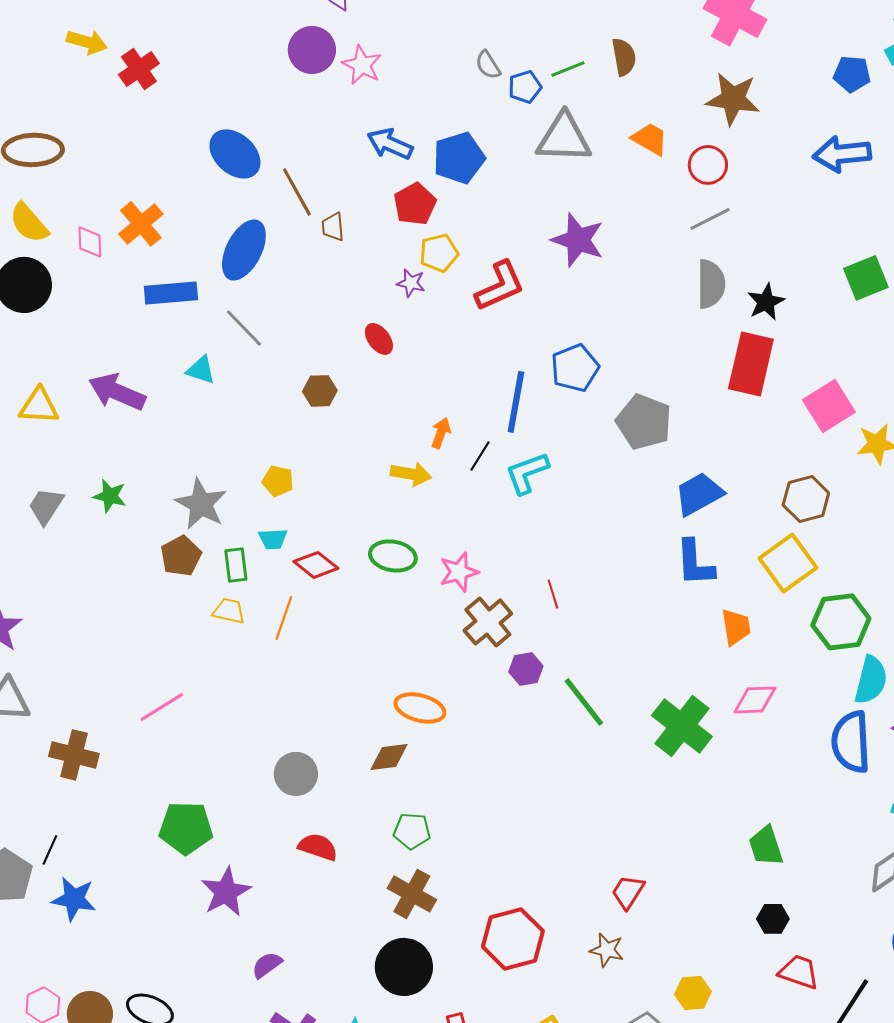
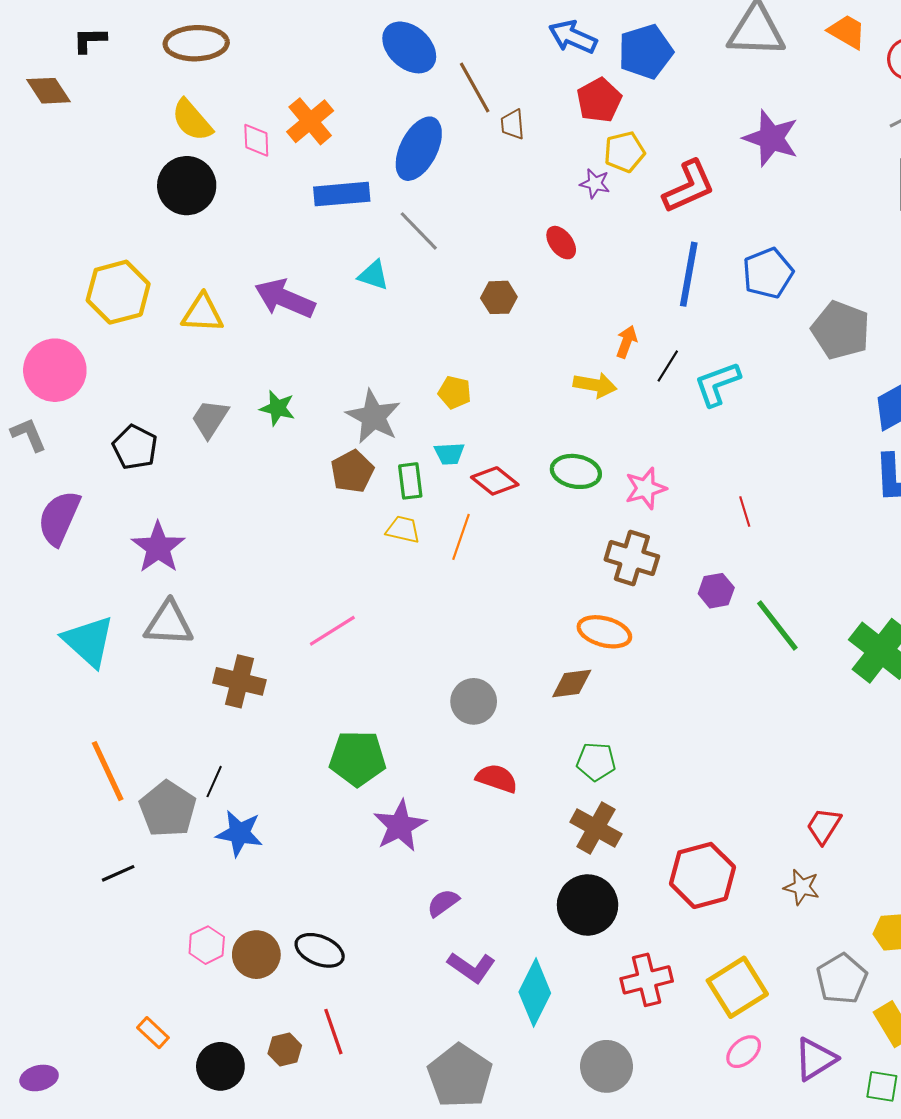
blue line: (516, 402) -> (689, 274), moved
brown cross: (488, 622) -> (632, 558), moved, turned -33

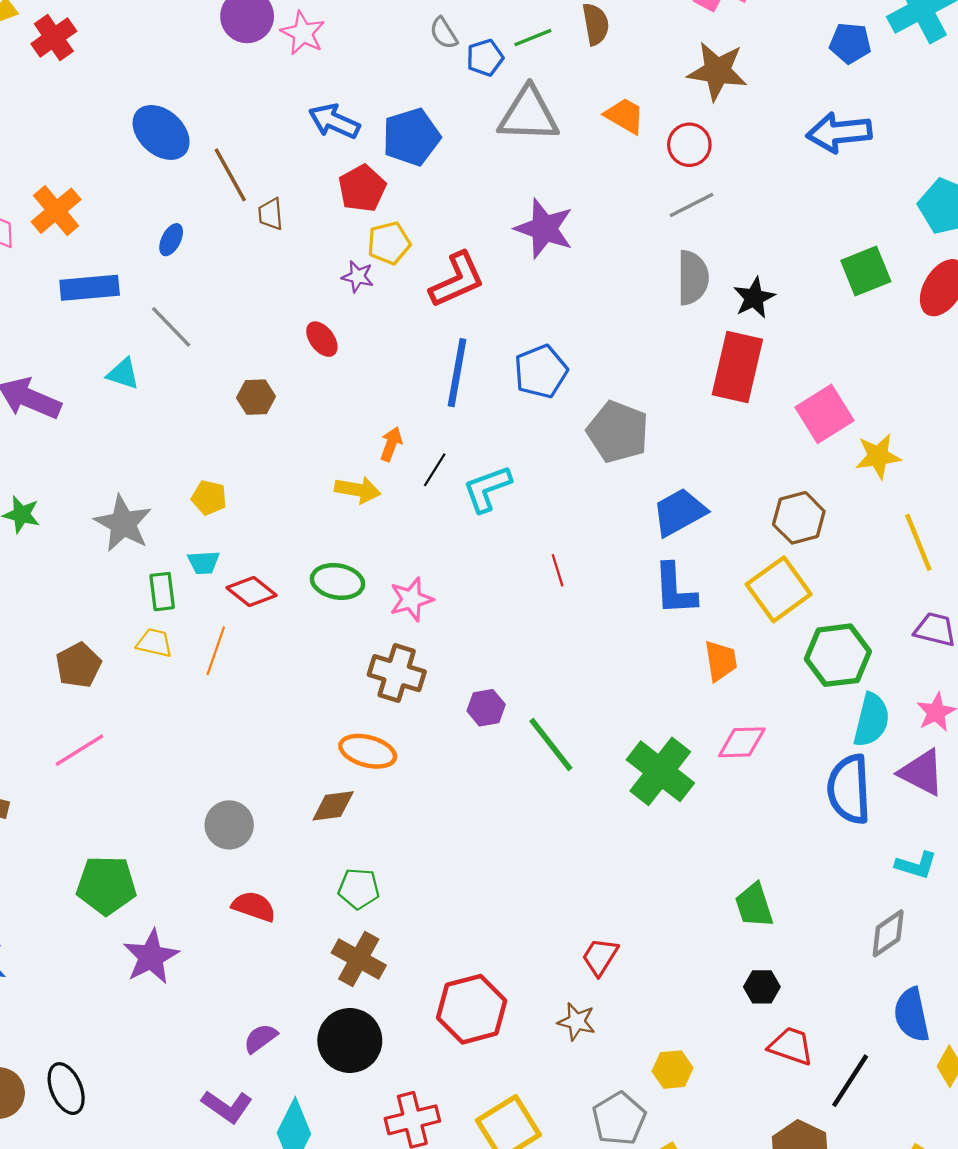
blue ellipse: (419, 149) -> (171, 240), size x0.5
brown pentagon: (352, 471) -> (78, 665), moved
red line: (745, 512) -> (558, 570), moved
purple semicircle: (443, 903) -> (260, 1038), moved
black ellipse: (320, 950) -> (66, 1089), turned 45

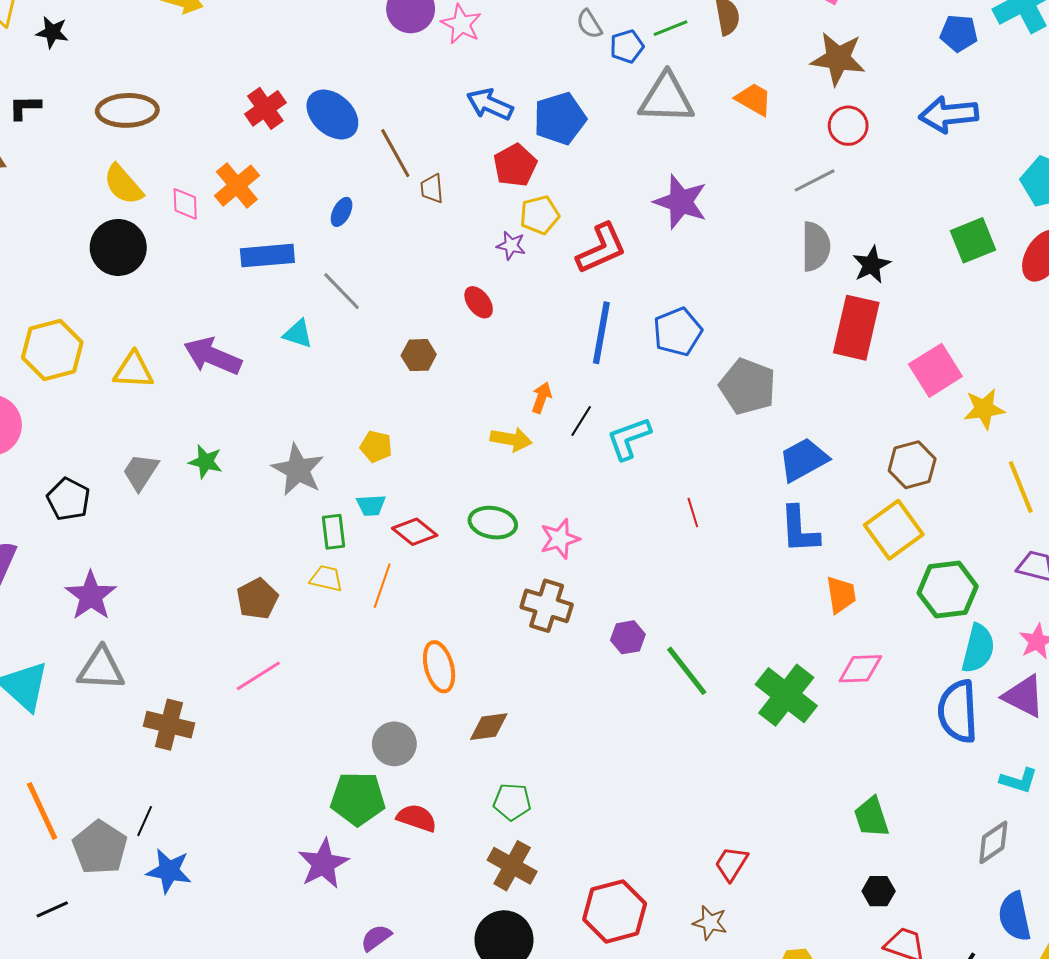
red cross: (54, 38) -> (265, 108), moved
red circle: (689, 145) -> (848, 126), moved
orange ellipse: (368, 751) -> (439, 667), moved, turned 60
green pentagon: (106, 885) -> (358, 799), moved
purple semicircle: (260, 1038) -> (376, 938), moved

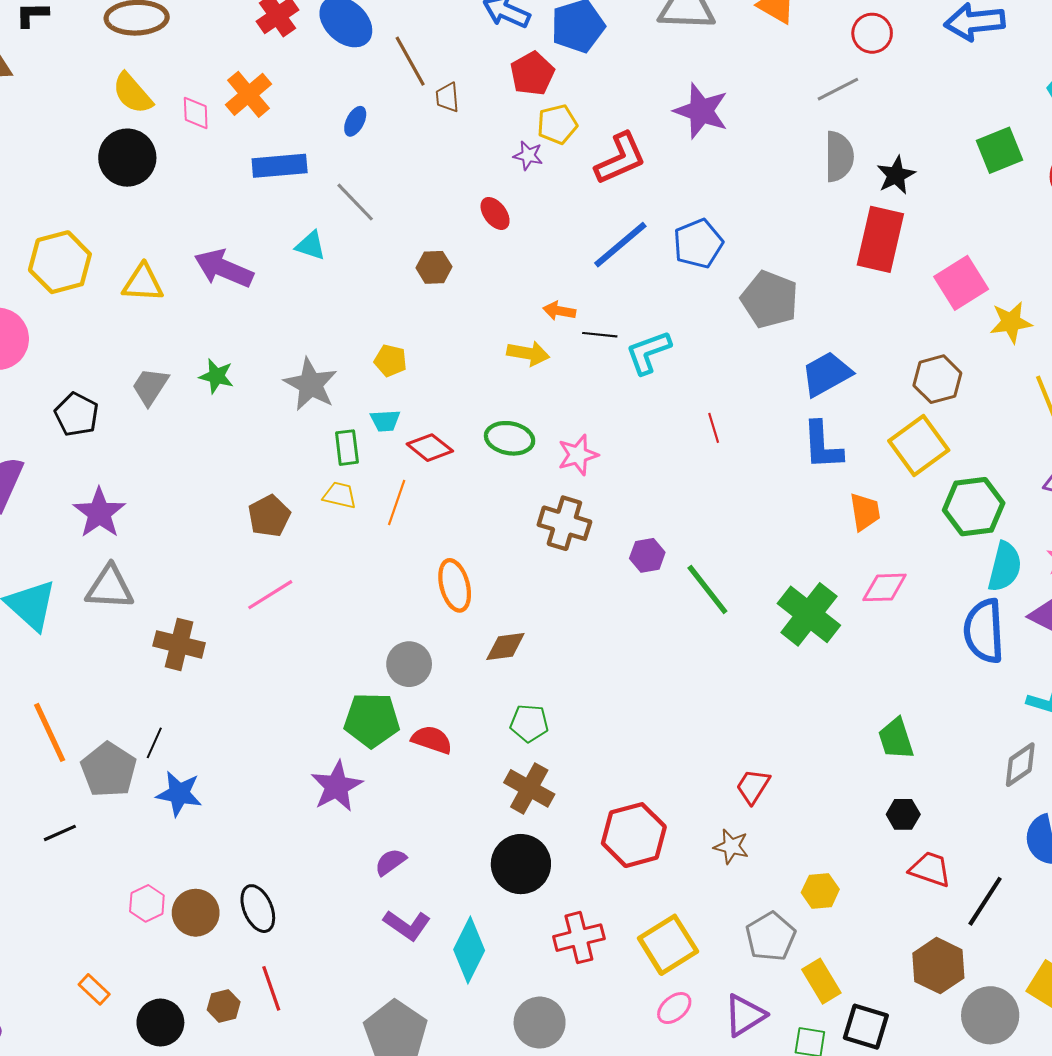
blue line: (601, 333) -> (620, 245), turned 40
orange arrow: (542, 398) -> (559, 311), turned -100
black line: (581, 421) -> (600, 335), turned 64

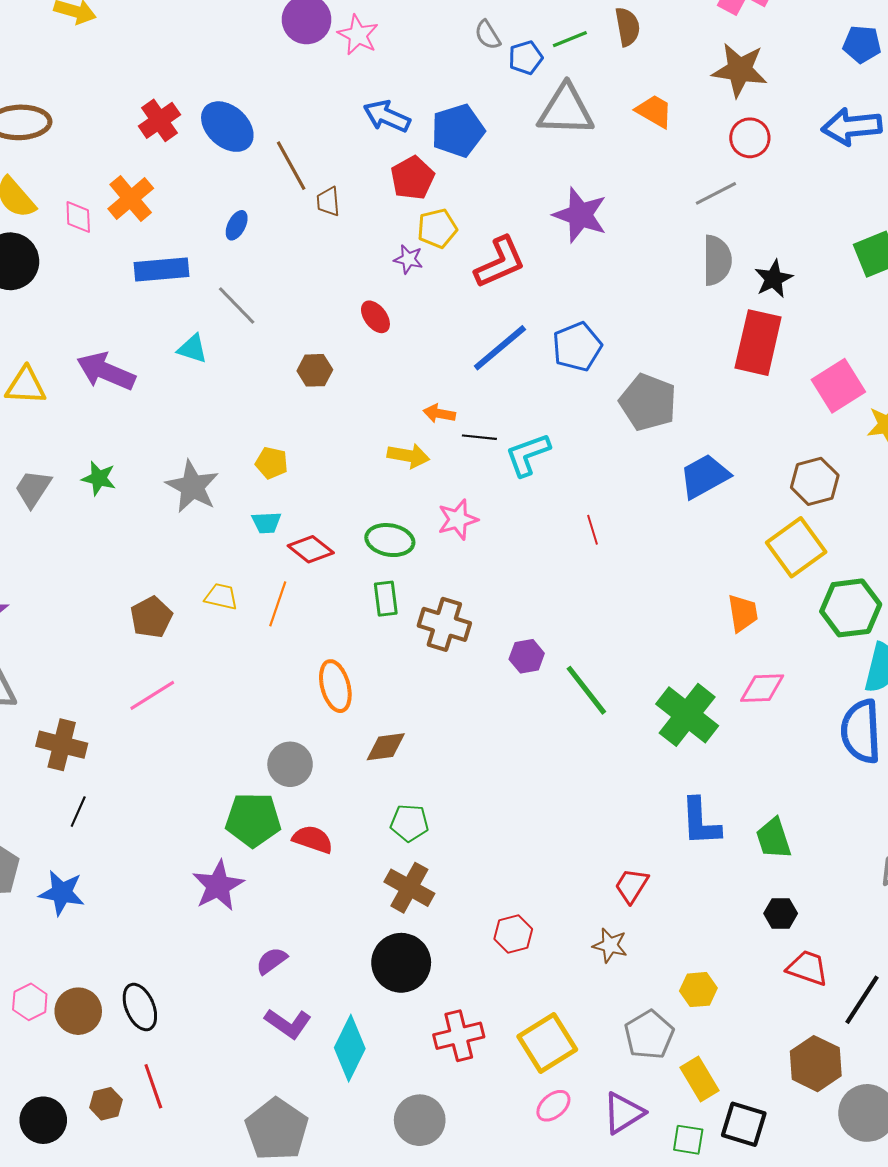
blue L-shape: (822, 446) -> (701, 822), moved
green rectangle: (347, 448) -> (386, 599), moved
pink star: (578, 455) -> (458, 519), moved
black line: (154, 743) -> (78, 812), moved
red hexagon: (634, 835) -> (513, 934), size x0.6

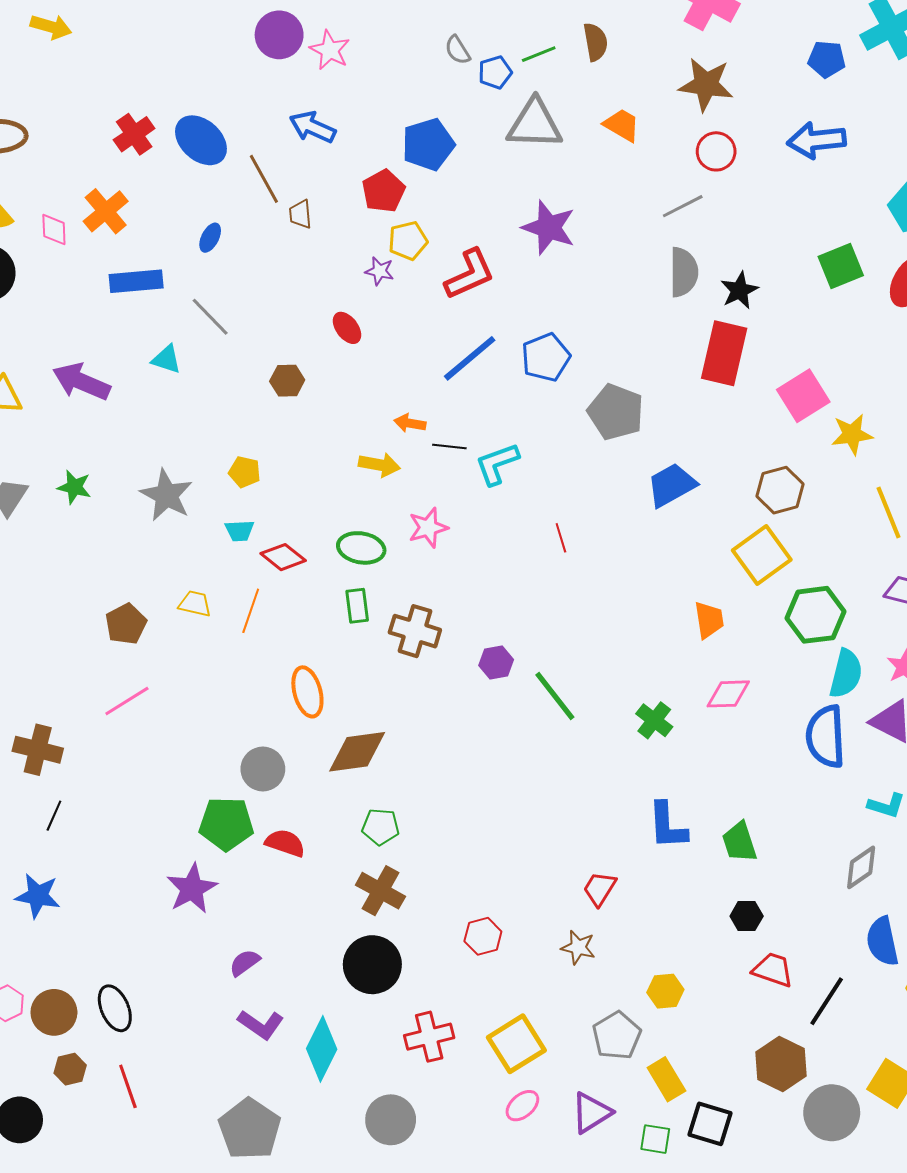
blue arrow: (387, 116) -> (313, 127), moved
green cross: (687, 715) -> (654, 720), size x0.6
brown diamond: (386, 747) -> (357, 752), size x1.5
brown hexagon: (106, 1104) -> (70, 1069), moved

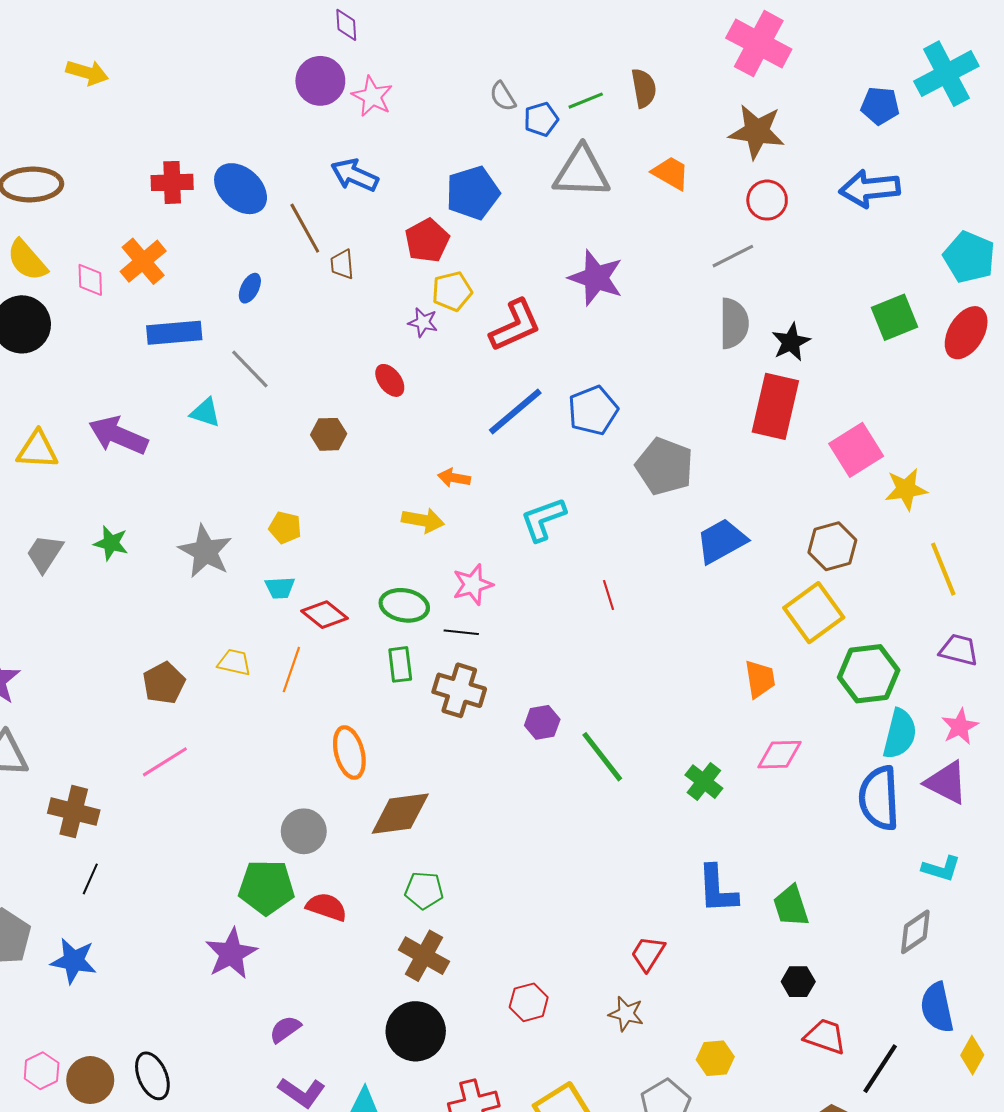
red cross: (134, 134) -> (172, 182), turned 33
black line: (449, 447) -> (461, 632), moved

